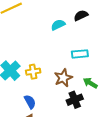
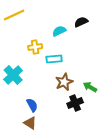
cyan rectangle: (80, 54) -> (54, 59), moved
yellow cross: (33, 72) -> (35, 47), moved

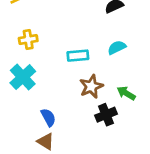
cyan semicircle: (59, 31) -> (117, 48), moved
yellow cross: (35, 47) -> (28, 39), moved

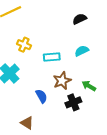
yellow cross: (28, 39) -> (24, 45), moved, turned 32
blue semicircle: (48, 117) -> (41, 96), moved

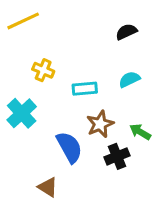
blue semicircle: (41, 96) -> (69, 147), size x1.5

